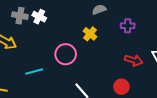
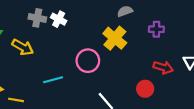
yellow cross: (90, 34) -> (115, 38), size x1.5
red circle: (121, 87) -> (145, 89), moved

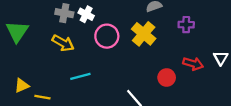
yellow arrow: (23, 47) -> (63, 43), moved
pink circle: (88, 61) -> (107, 36), moved
red circle: (145, 89) -> (167, 78), moved

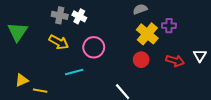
yellow cross: (144, 34) -> (147, 34), moved
pink circle: (107, 36) -> (94, 47), moved
red circle: (167, 78) -> (141, 60), moved

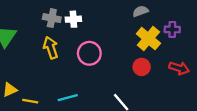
white cross: (79, 16) -> (73, 19), turned -32
yellow arrow: (59, 42) -> (51, 48), turned -138
cyan line: (74, 72) -> (68, 98), moved

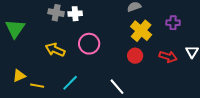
purple cross: (172, 29) -> (173, 23), moved
yellow arrow: (51, 48) -> (55, 50), moved, turned -48
cyan line: (68, 98) -> (70, 83), turned -30

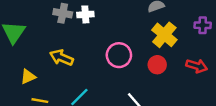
pink circle: (89, 44) -> (119, 55), moved
yellow triangle: (19, 76) -> (28, 77), moved

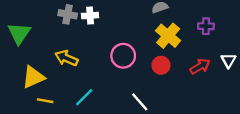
red arrow: (197, 66) -> (200, 66), turned -48
yellow triangle: (28, 77) -> (33, 77), size x1.5

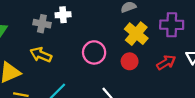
gray cross: (68, 14) -> (42, 24), moved
purple cross: (206, 26) -> (172, 25), size x1.5

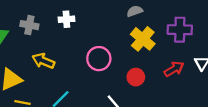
gray cross: (42, 24) -> (29, 25), moved
red circle: (130, 61) -> (136, 77), moved

